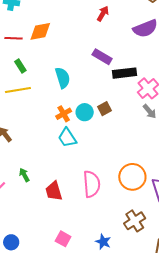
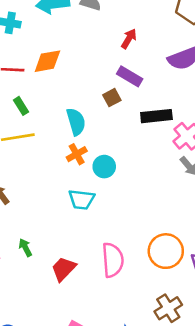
purple rectangle: (102, 57) -> (130, 76), moved
brown square: (105, 109) -> (112, 98), moved
orange cross: (64, 114) -> (77, 154), moved
cyan trapezoid: (67, 138) -> (82, 200), turned -50
red trapezoid: (54, 191) -> (63, 269), turned 60

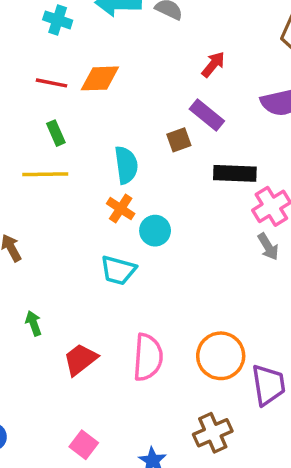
orange cross: (77, 154) -> (121, 209), turned -36

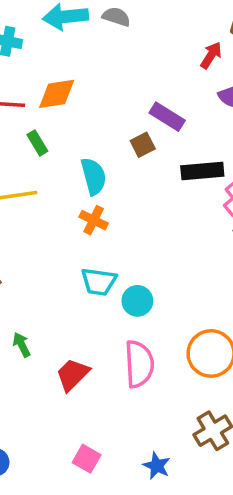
red arrow: (213, 64) -> (211, 55), moved
green rectangle: (56, 133) -> (37, 143), moved
cyan circle: (155, 231) -> (137, 301), moved

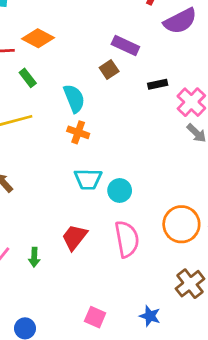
orange diamond: (57, 94) -> (38, 38), turned 44
black rectangle: (202, 171) -> (158, 84), size x0.6
green arrow: (22, 345) -> (34, 257), moved, turned -144
red trapezoid: (72, 375) -> (74, 237), moved

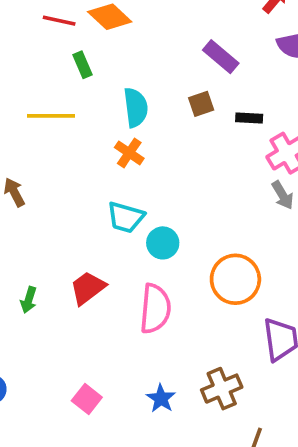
brown square: (109, 69) -> (201, 104), moved
orange circle: (181, 224) -> (235, 279), moved
blue star: (150, 316) -> (161, 398), moved

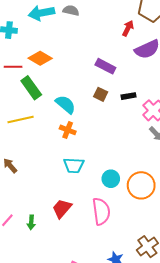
green rectangle: (82, 65) -> (31, 88), size x1.6
brown square: (201, 104) -> (101, 94), turned -32
cyan semicircle: (136, 108) -> (66, 104), turned -30
cyan circle: (163, 243) -> (111, 179), moved

